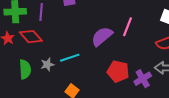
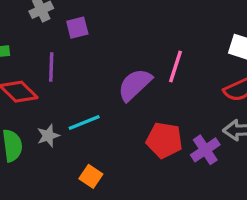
purple line: (41, 12) -> (51, 67), moved

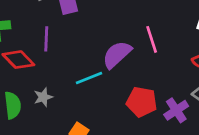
pink line: (176, 67) -> (152, 39), turned -36
cyan line: (84, 122) -> (89, 78), moved

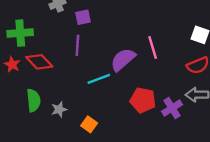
purple line: (46, 39) -> (77, 45), moved
gray star: (43, 97) -> (59, 109), moved

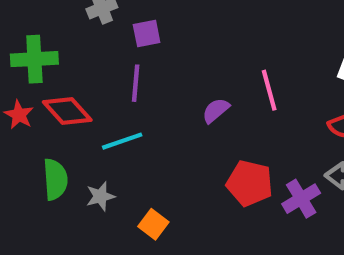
purple semicircle: (123, 60) -> (216, 110), size x0.6
cyan line: (99, 79) -> (122, 141), moved

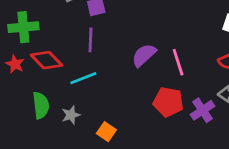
pink line: (269, 90) -> (178, 62), moved
purple semicircle: (216, 110) -> (144, 55), size x1.4

